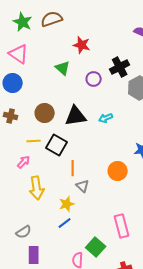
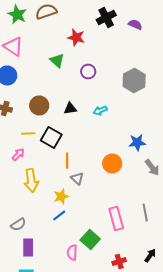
black cross: (120, 67) -> (106, 18), moved
black triangle: (76, 116) -> (70, 108), size x0.6

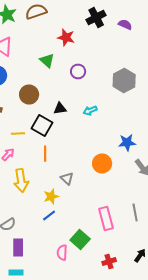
brown circle: (39, 106) -> (29, 94), moved
black square: (51, 138) -> (42, 126), moved
orange line: (67, 160) -> (45, 154), moved

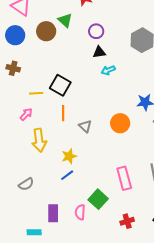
brown circle: (29, 94) -> (46, 31), moved
black triangle: (60, 108) -> (99, 52), moved
gray triangle: (67, 178) -> (85, 126), moved
purple rectangle: (18, 248) -> (53, 213), moved

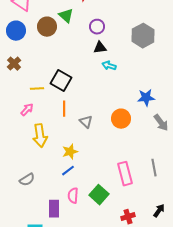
brown cross: (13, 68) -> (14, 64), turned 32
cyan arrow: (108, 70) -> (109, 66), turned 40
pink semicircle: (80, 212) -> (73, 196), moved

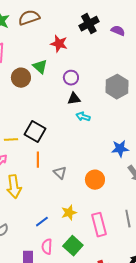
orange circle: (121, 119) -> (95, 180), moved
yellow star: (70, 152) -> (69, 213), moved

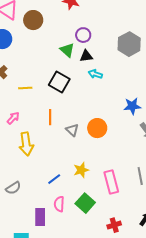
green triangle: (40, 67) -> (67, 50), moved
brown circle: (21, 78) -> (33, 20), moved
black square: (35, 132) -> (59, 82), moved
yellow line: (11, 140) -> (25, 88), moved
orange circle: (95, 180) -> (97, 128), moved

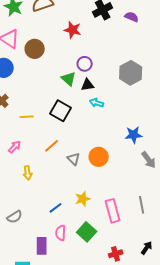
orange line: (50, 117) -> (52, 146), turned 49
yellow arrow: (26, 144) -> (28, 173), size x0.6

